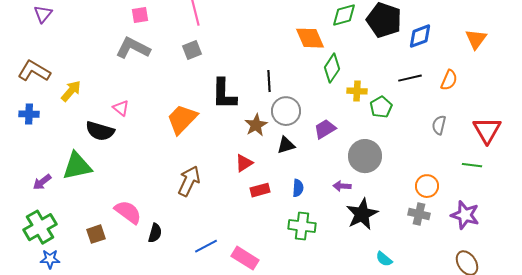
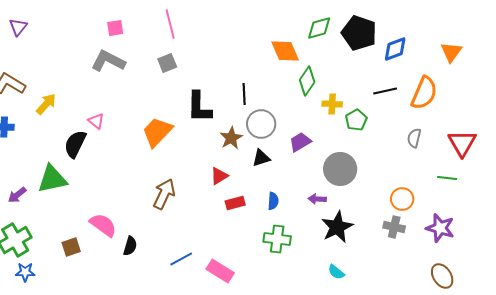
orange semicircle: (449, 80) -> (424, 93), size x1.6
black semicircle: (100, 131) -> (75, 144), turned 100
cyan semicircle: (384, 259) -> (336, 272), moved

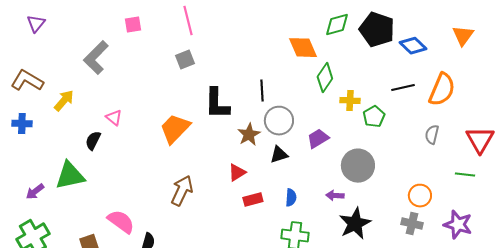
blue diamond: (395, 49) -> (413, 46), turned 64
orange triangle: (451, 52) -> (463, 36), moved
gray L-shape: (108, 61) -> (96, 58), moved, turned -72
black semicircle: (75, 144) -> (93, 141), size x0.7

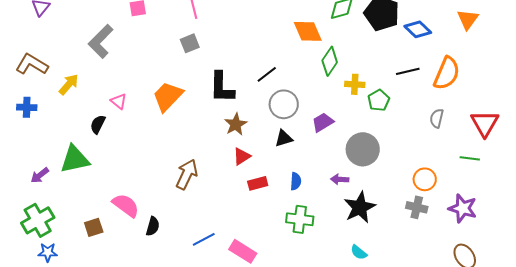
black line: (262, 91) -> (267, 74), turned 55
orange trapezoid: (175, 129) -> (168, 96), moved
brown star: (249, 135) -> (236, 124), moved

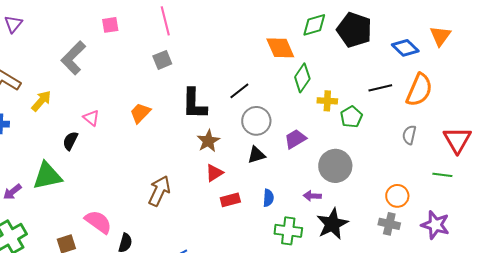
blue diamond: (418, 29) -> (405, 48), moved
orange trapezoid: (168, 96) -> (140, 113), size x0.7
green cross: (300, 219) -> (288, 231), moved

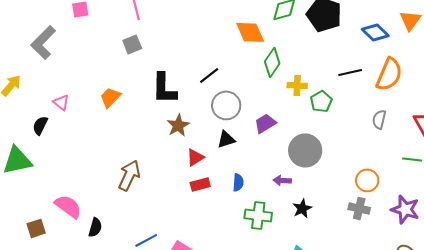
red triangle: (214, 173) -> (195, 157), moved
black star: (332, 224) -> (302, 208), size x0.6

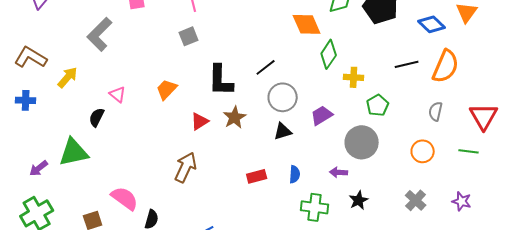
green pentagon: (321, 101) -> (378, 105), moved
red triangle: (195, 157) -> (200, 121), moved
orange circle: (367, 180) -> (423, 151), moved
gray cross: (359, 208) -> (416, 200), turned 30
purple star: (405, 209) -> (462, 201), size x0.7

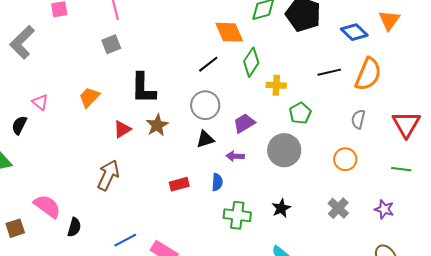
black line: (266, 67) -> (208, 64), moved
green line: (469, 151) -> (401, 169), moved
purple arrow: (339, 172) -> (235, 156), moved

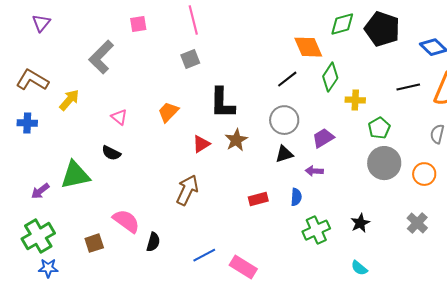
black semicircle: (19, 125) -> (111, 153), moved, turned -90
gray circle: (284, 150) -> (384, 163), moved
green cross: (237, 215) -> (316, 230), turned -32

